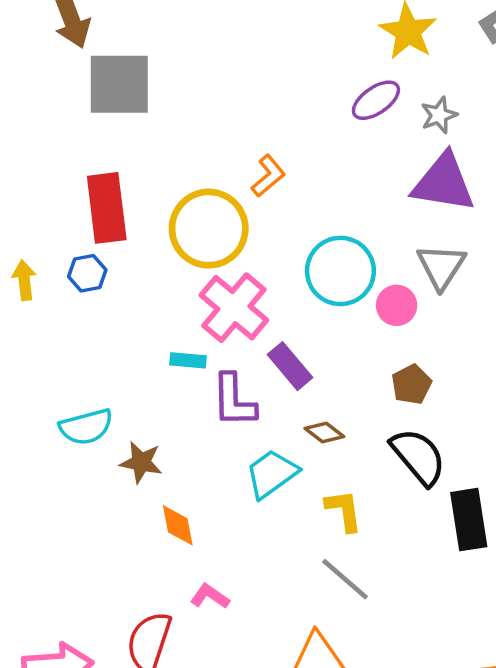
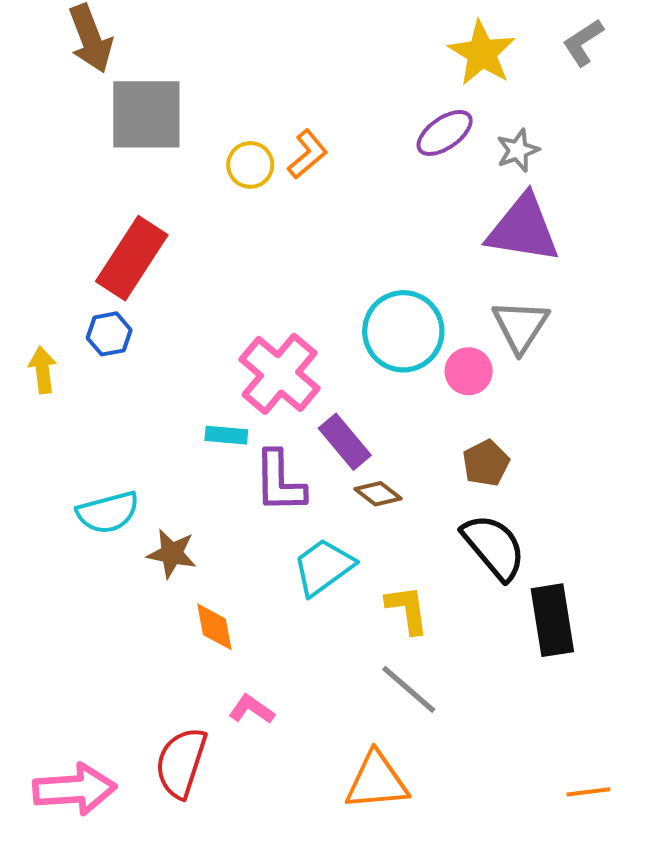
orange L-shape: (268, 176) -> (307, 154), moved
red rectangle: (107, 208) -> (132, 258), turned 40
yellow circle: (209, 229) -> (250, 165), moved, size x0.5
yellow arrow: (24, 280) -> (43, 370), moved
brown diamond: (324, 433) -> (378, 494), moved

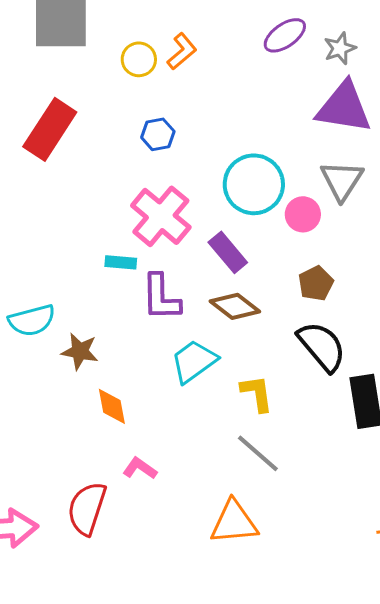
blue hexagon: (109, 334) -> (158, 134), moved
purple rectangle: (345, 442) -> (228, 252), moved
brown diamond: (378, 494) -> (235, 306), size x1.4

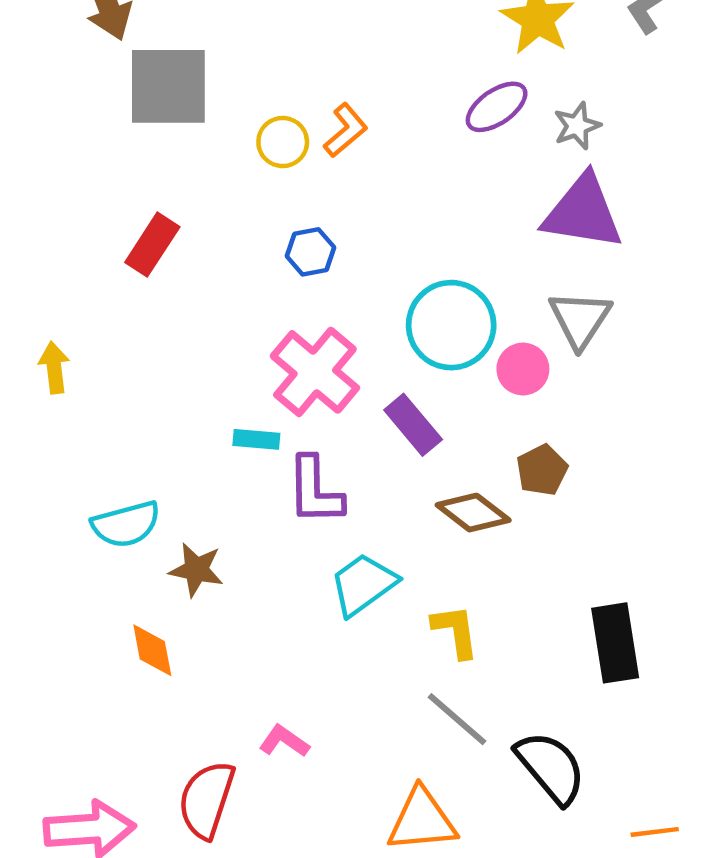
red rectangle: (50, 129) -> (152, 245), size x0.7
brown diamond: (235, 306) -> (473, 513), moved
black semicircle: (322, 346) -> (551, 767), moved
orange diamond: (112, 406) -> (152, 650), moved

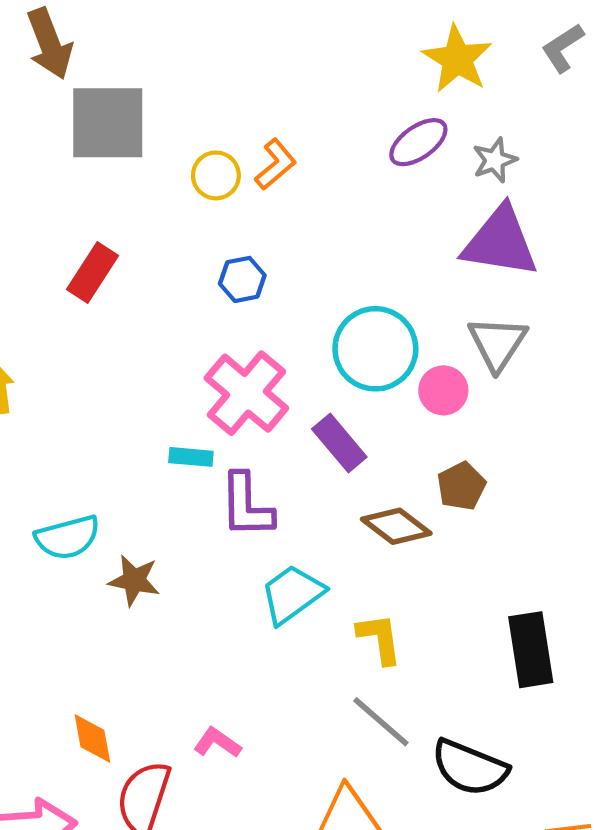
orange diamond: (152, 650) -> (92, 738), moved
black semicircle: (551, 767) -> (470, 768), turned 152

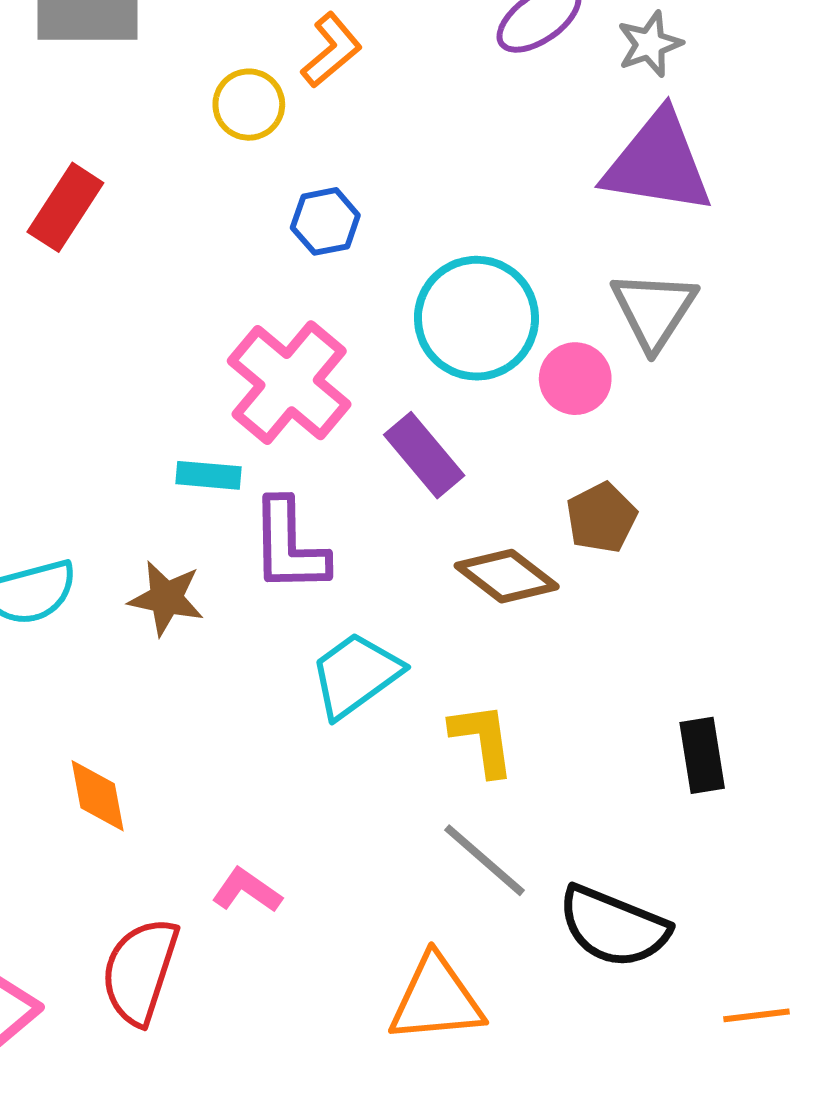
yellow circle: (216, 175) -> (249, 105), moved
blue hexagon: (242, 279) -> (325, 221), moved
brown star: (134, 580) -> (166, 598), moved
black rectangle: (531, 650) -> (702, 755), size x0.7
orange diamond: (92, 738) -> (98, 796), moved

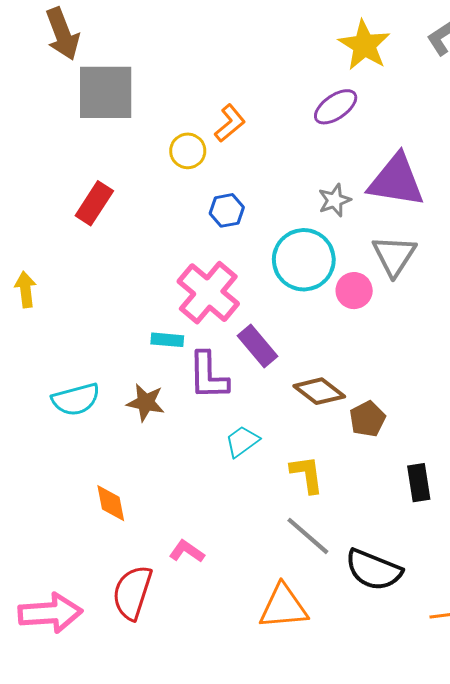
gray star: (650, 44) -> (335, 200), moved
purple rectangle: (424, 455) -> (258, 346), moved
brown pentagon: (601, 518) -> (367, 419), moved
cyan trapezoid: (356, 675) -> (242, 441), size x0.7

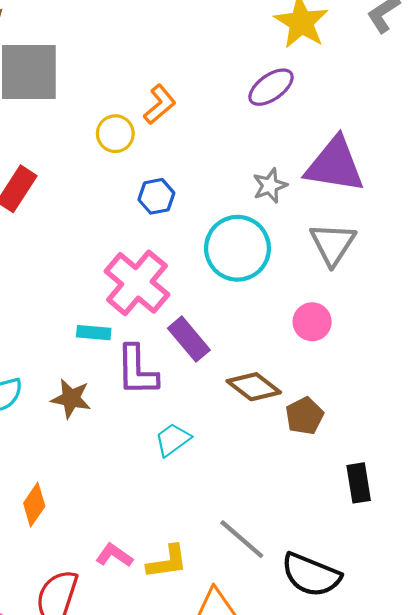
pink circle: (354, 291) -> (312, 322), moved
yellow L-shape: (307, 474) -> (167, 562), moved, turned 90
orange diamond: (111, 503) -> (34, 505), turned 45

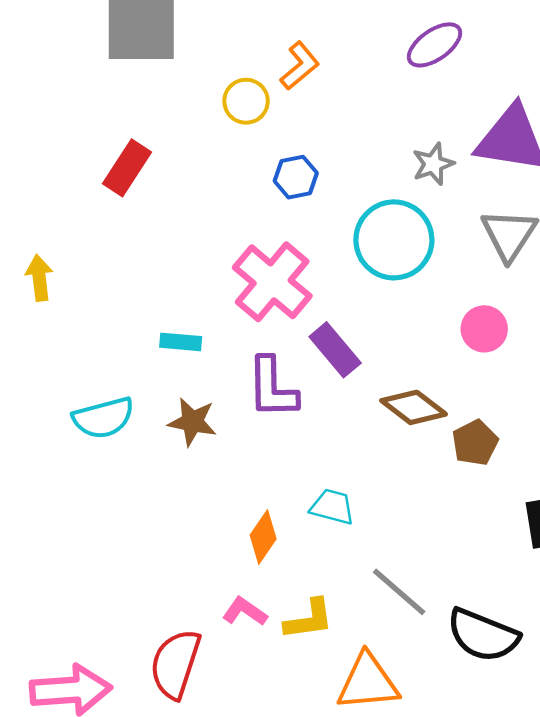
cyan rectangle: (94, 333) -> (181, 342), moved
cyan trapezoid: (173, 440) -> (332, 507), moved, turned 51
orange diamond: (34, 505) -> (263, 537), moved

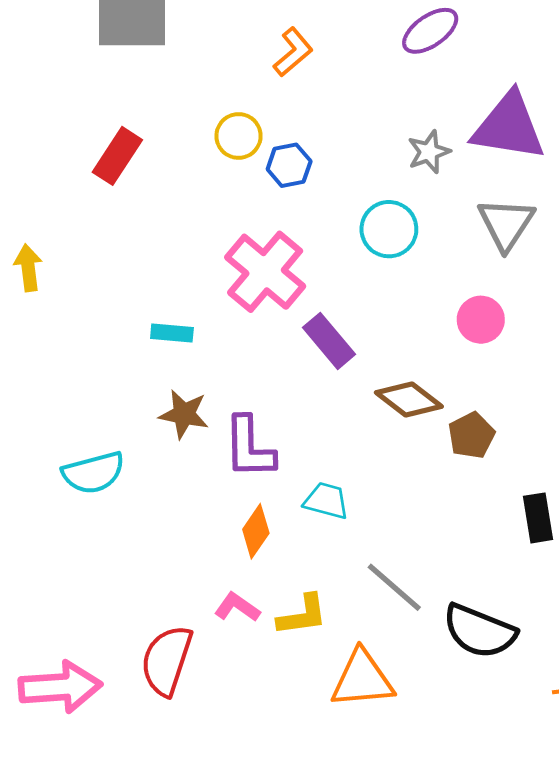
yellow circle: (246, 101) -> (239, 136), moved
cyan circle: (394, 240) -> (389, 229), size x0.7
purple L-shape: (272, 388) -> (249, 447), moved
cyan semicircle: (103, 418) -> (93, 473), moved

